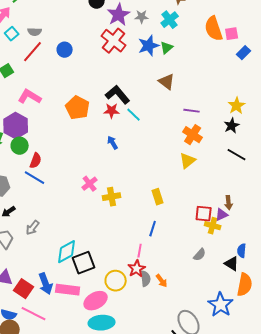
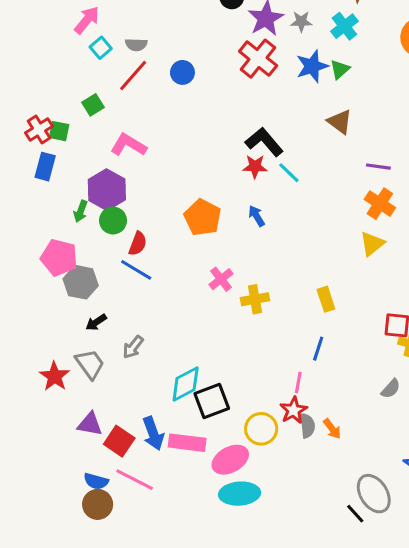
orange pentagon: (78, 108) -> (203, 217), moved

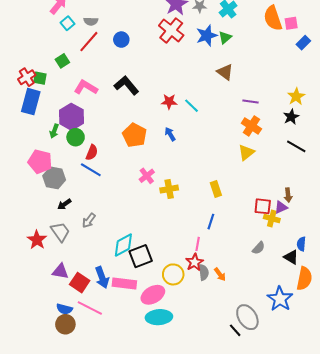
black L-shape: (264, 142) -> (126, 85), moved
blue rectangle: (45, 167) -> (31, 102), size x1.4

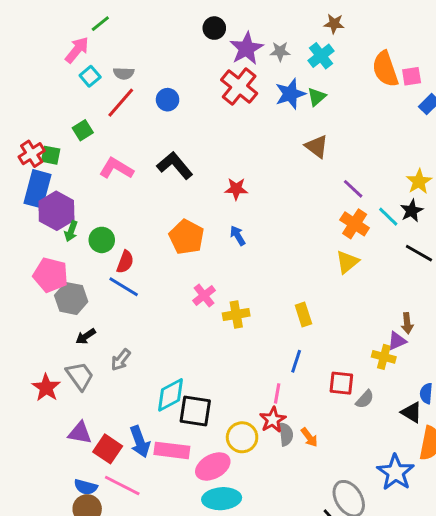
purple line: (250, 102) -> (353, 189), turned 35
cyan line: (191, 106) -> (388, 217), moved
purple hexagon: (71, 117) -> (56, 211), moved
red square: (263, 206) -> (341, 383), moved
black square: (141, 256) -> (195, 411), turned 30

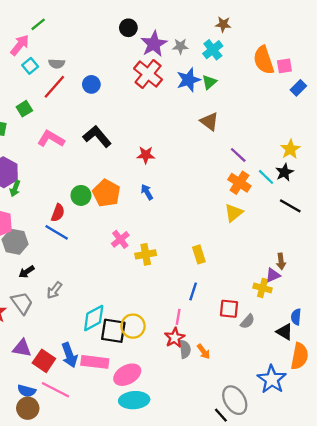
green circle: (102, 240) -> (81, 195), moved
yellow circle: (242, 437) -> (133, 326), moved

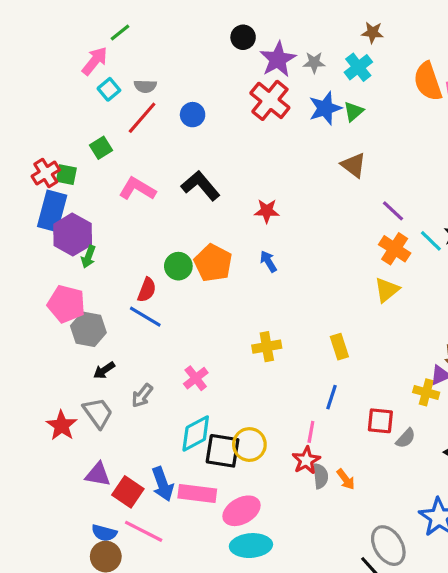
pink cross: (120, 239) -> (196, 378), moved

